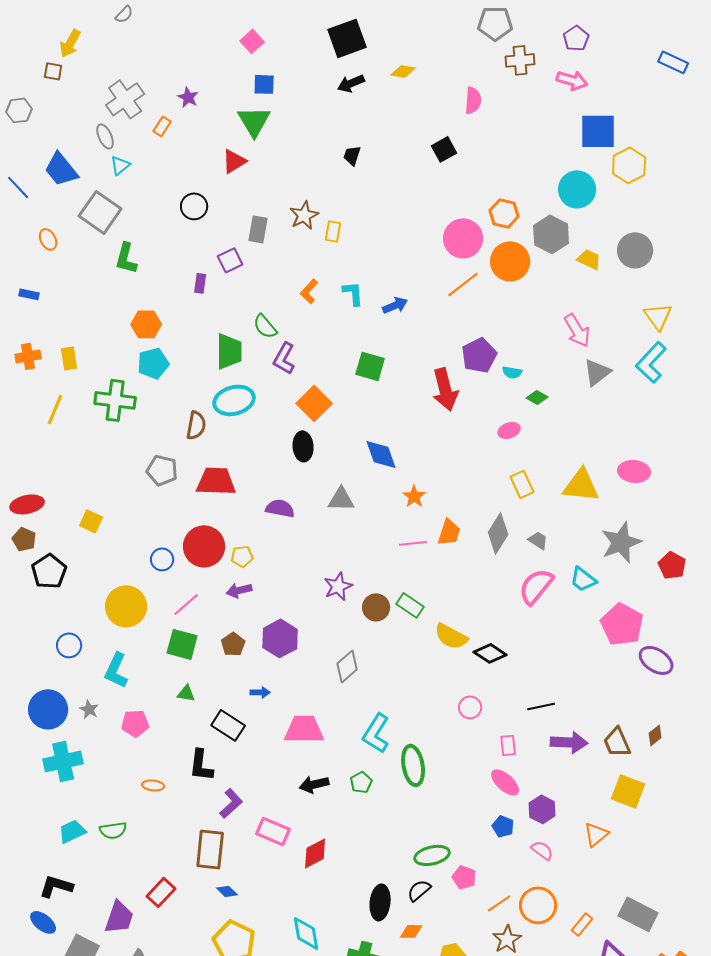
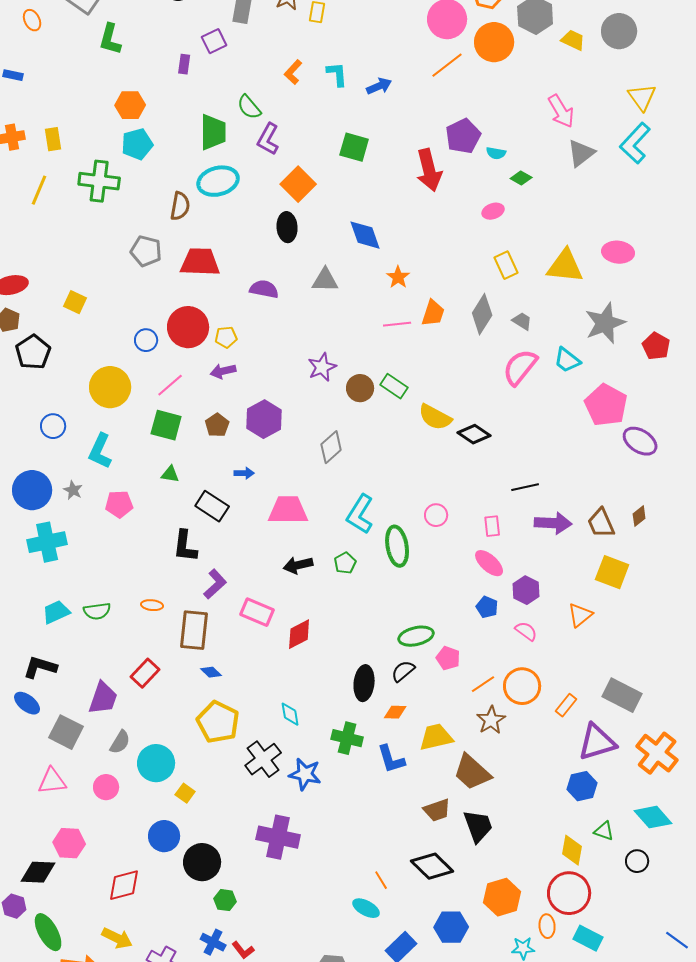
pink circle: (470, 707) -> (436, 515), moved
orange ellipse: (153, 785) -> (152, 605), moved
cyan diamond: (306, 933) -> (290, 714), size x0.7

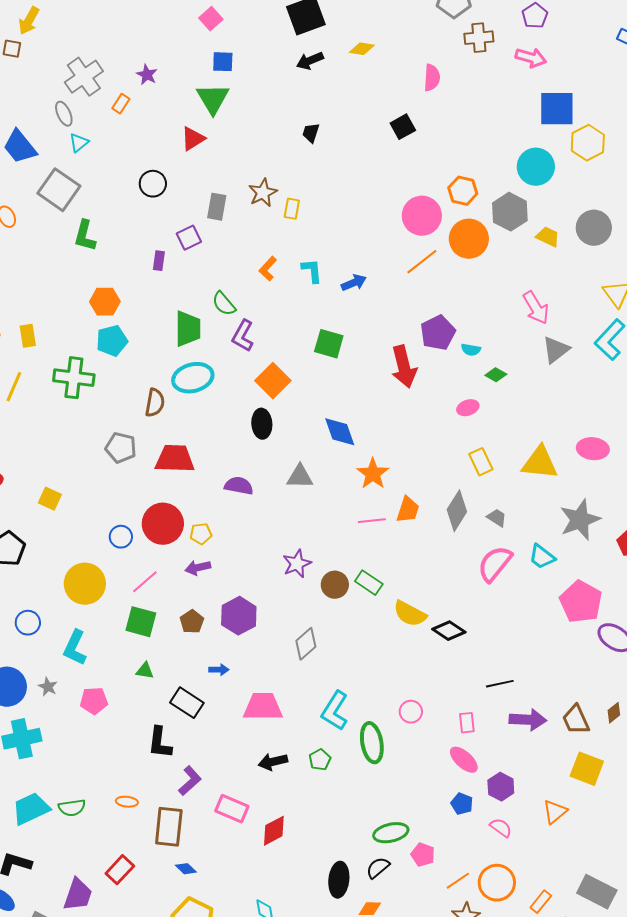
orange star: (398, 277) -> (373, 474), size x1.4
cyan trapezoid: (56, 612) -> (31, 809), size x1.4

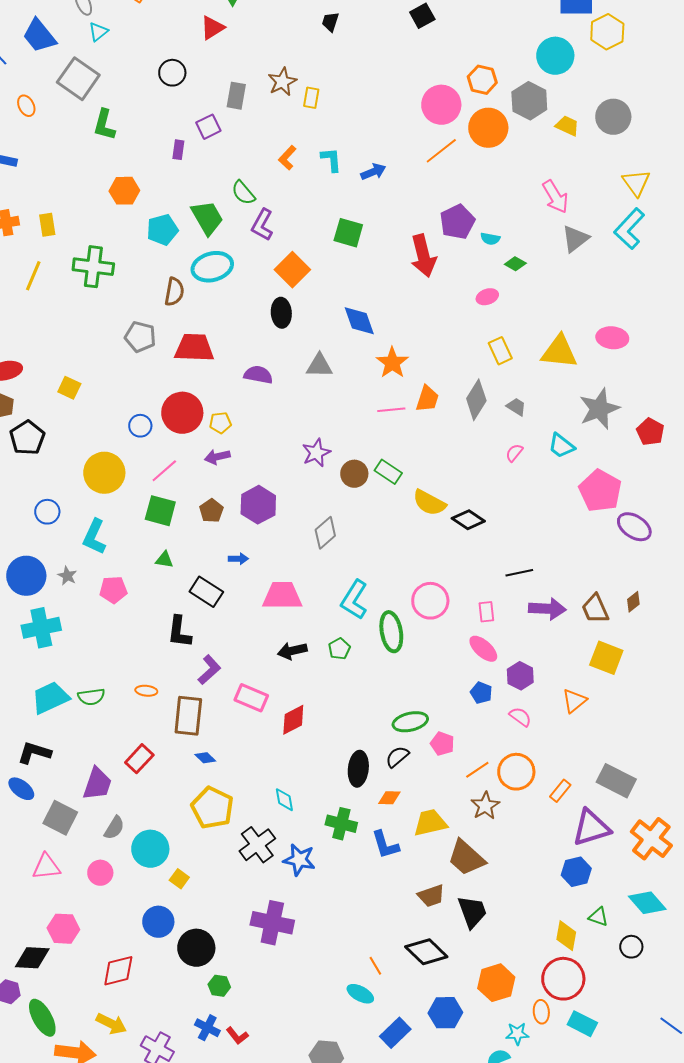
green trapezoid: (188, 329) -> (207, 218), turned -30
cyan pentagon: (112, 341) -> (162, 230), moved
pink semicircle: (495, 564) -> (514, 453), size x0.5
pink circle: (411, 712) -> (430, 601), size x1.6

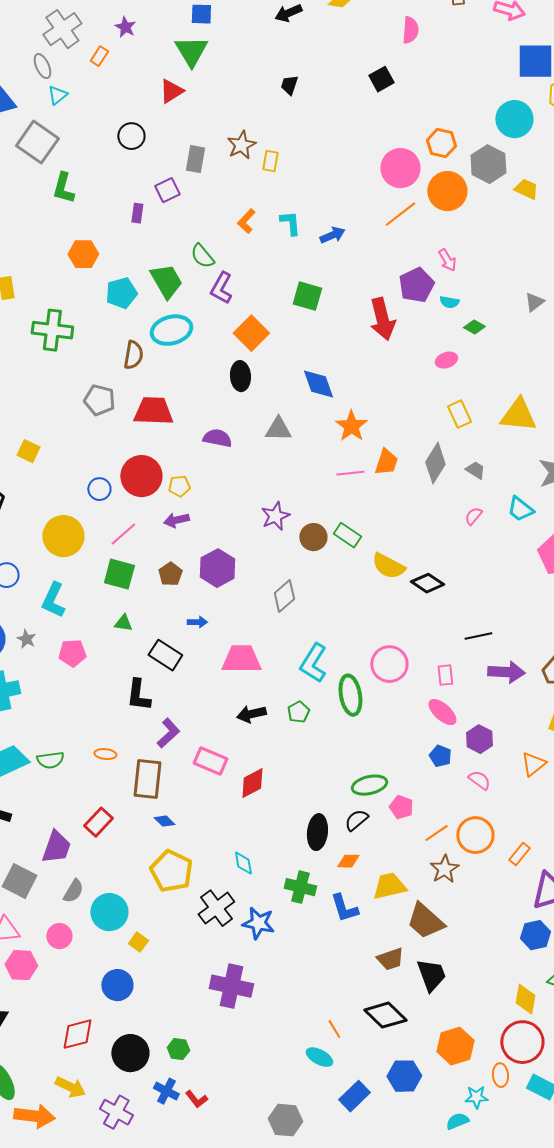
pink arrow: (555, 197) -> (447, 260), moved, size x0.7
gray triangle: (575, 239) -> (534, 302), size x0.7
pink hexagon: (63, 929) -> (21, 965), moved
black circle: (196, 948) -> (130, 1053), moved

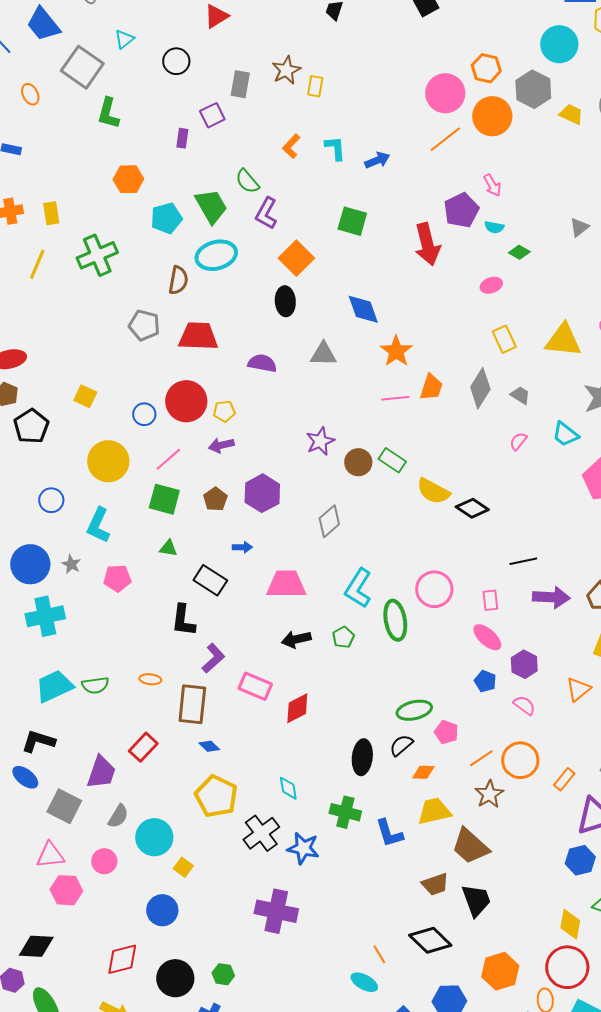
cyan triangle: (57, 95) -> (124, 39), moved
green cross: (52, 330) -> (97, 255), turned -30
yellow square: (28, 451) -> (85, 396), moved
orange diamond: (348, 861) -> (423, 772), moved

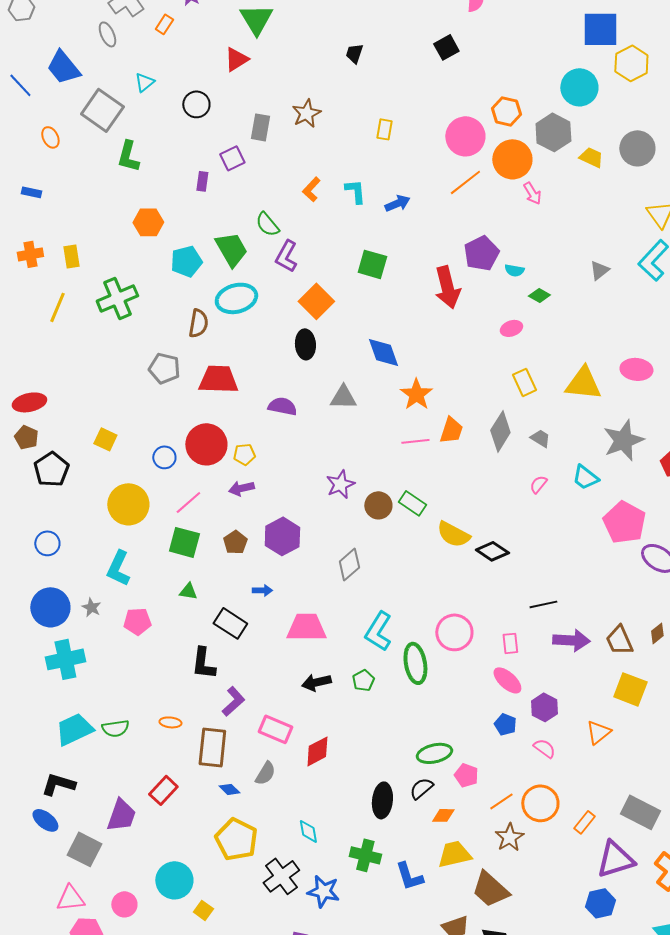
yellow rectangle: (315, 86) -> (384, 129), moved
pink arrow: (492, 185) -> (532, 193), moved
blue circle: (51, 500) -> (47, 543), moved
gray semicircle: (118, 816) -> (265, 773), moved

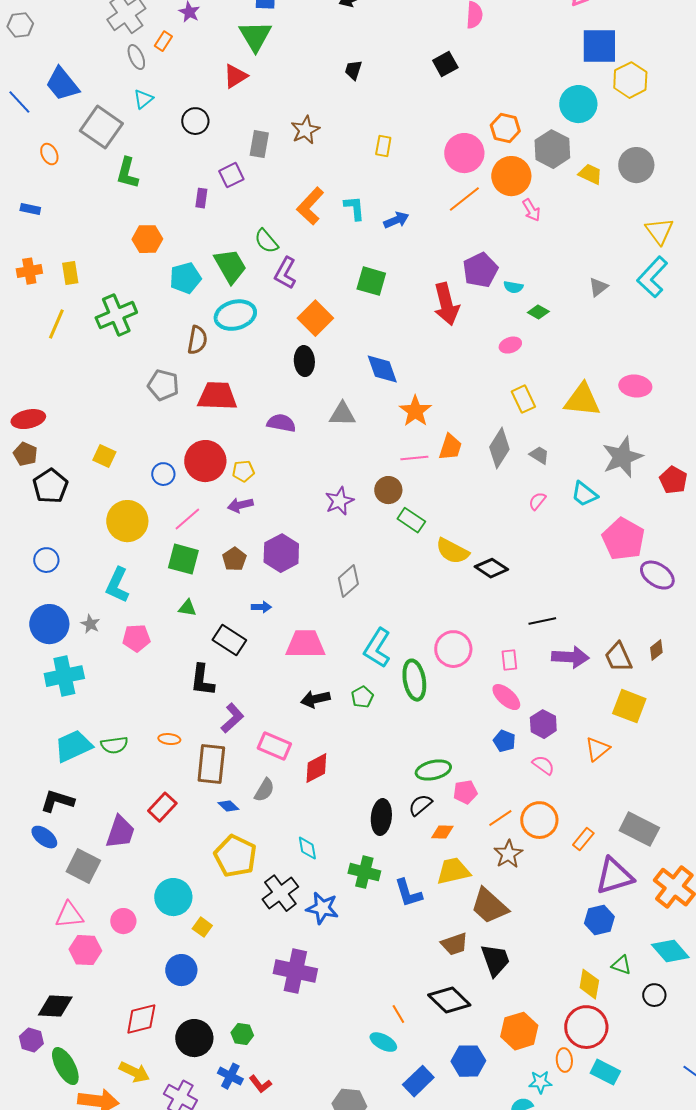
gray ellipse: (107, 34) -> (136, 57), moved
orange L-shape: (311, 189) -> (310, 206), size x1.5
brown circle: (378, 505) -> (388, 490), moved
pink pentagon: (466, 775) -> (465, 792), turned -30

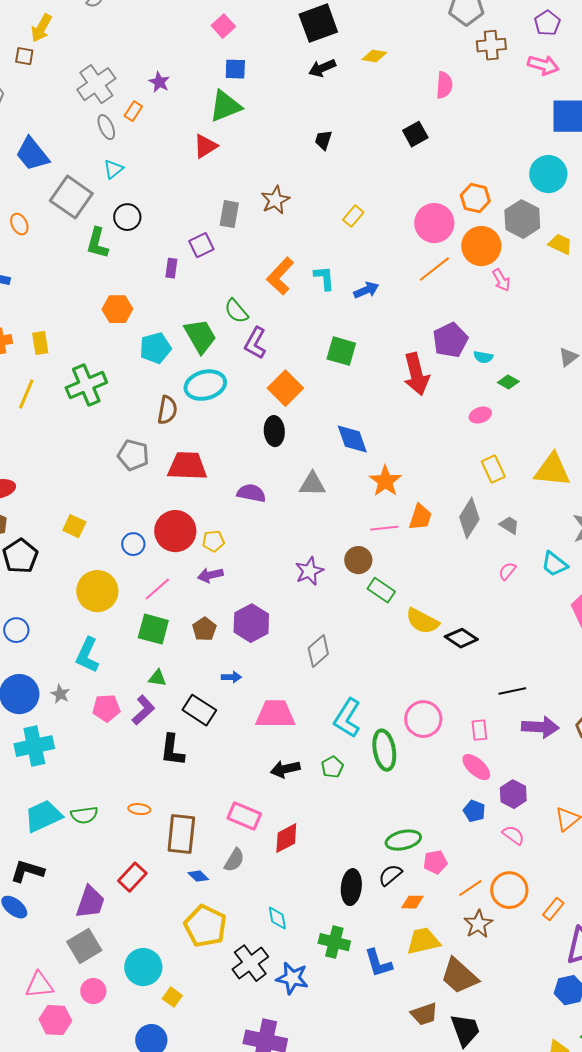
green triangle: (255, 36) -> (225, 106), turned 39
black circle: (195, 121) -> (127, 217), moved
yellow rectangle: (383, 146) -> (353, 216), turned 30
purple L-shape: (232, 718) -> (143, 710), moved
gray square: (83, 866) -> (84, 946), moved, turned 32

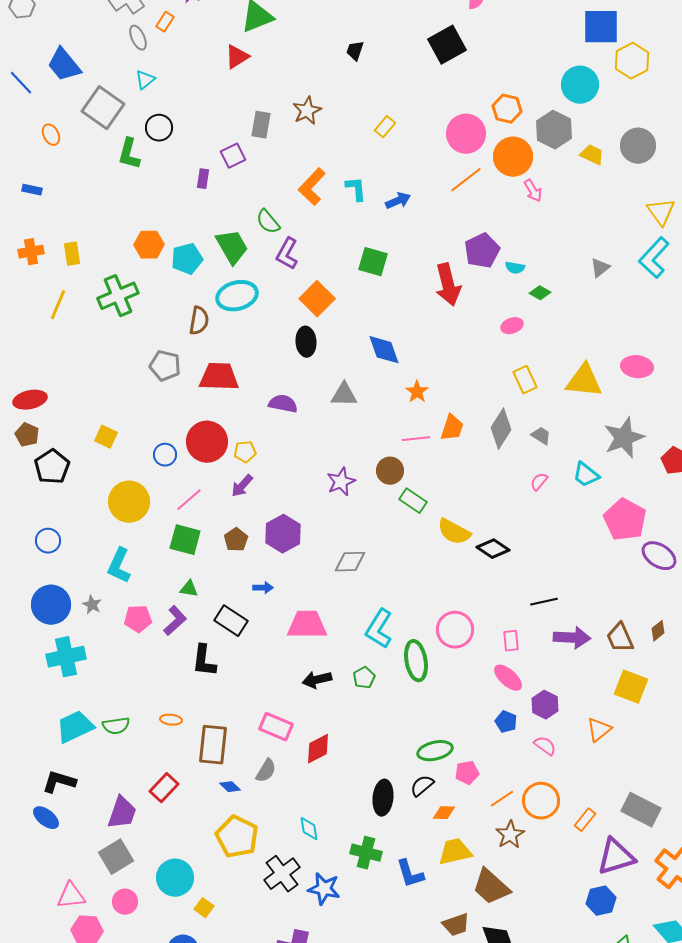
black square: (415, 134) -> (447, 45), size x1.5
orange hexagon: (117, 309) -> (149, 245), moved
orange star: (385, 481) -> (417, 392), size x0.7
purple arrow: (210, 575) -> (242, 486), turned -35
gray diamond: (318, 651) -> (350, 562), turned 40

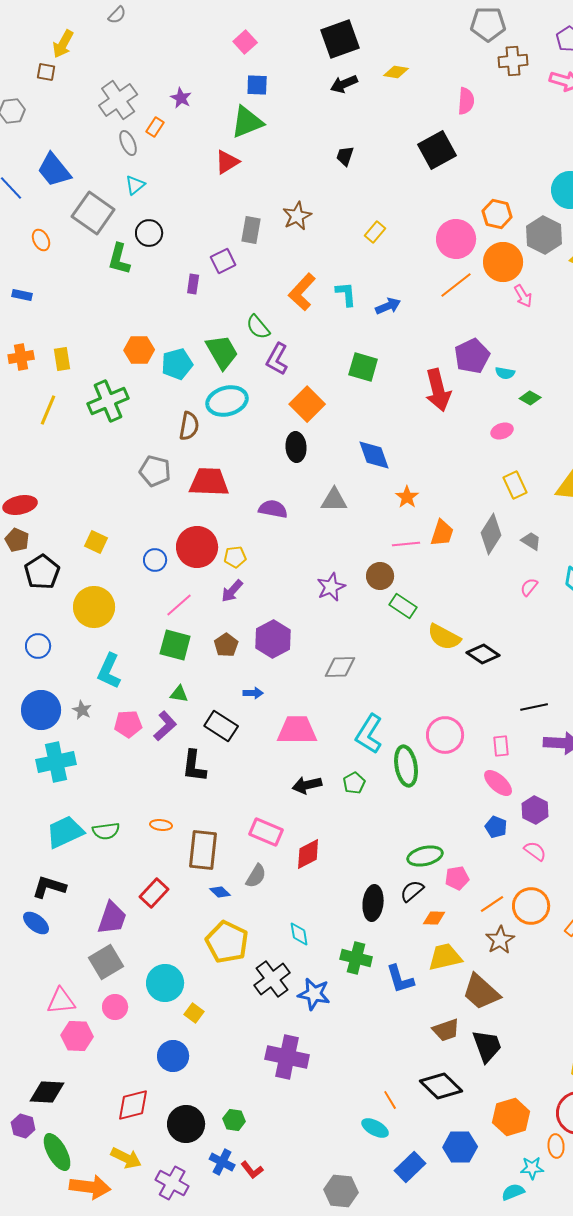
yellow circle: (129, 502) -> (94, 607), moved

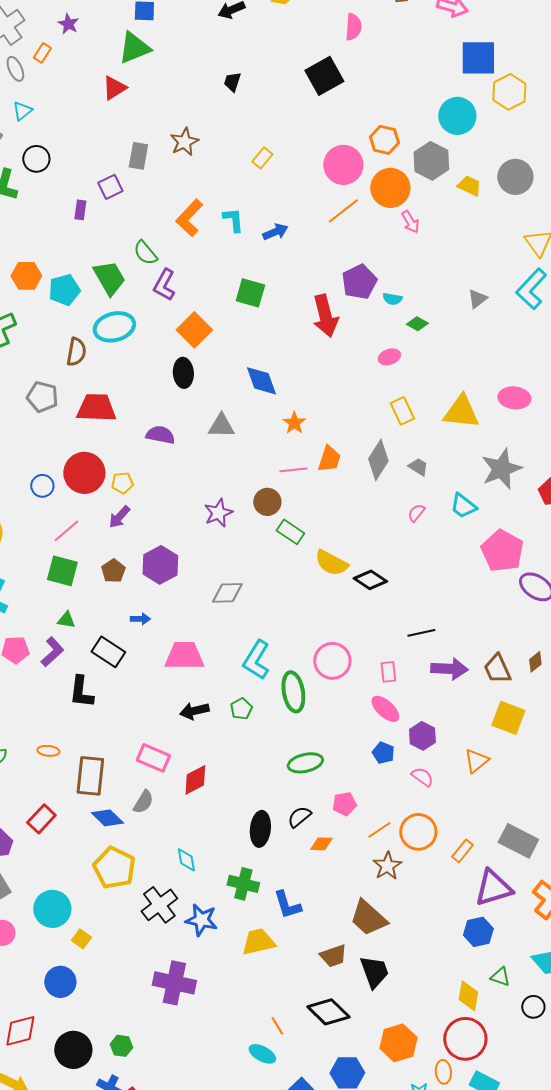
green ellipse: (425, 856) -> (305, 763), moved
blue diamond: (220, 892) -> (107, 818), size x1.5
yellow trapezoid: (445, 957) -> (258, 942), moved

